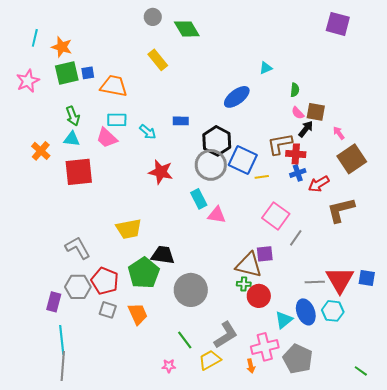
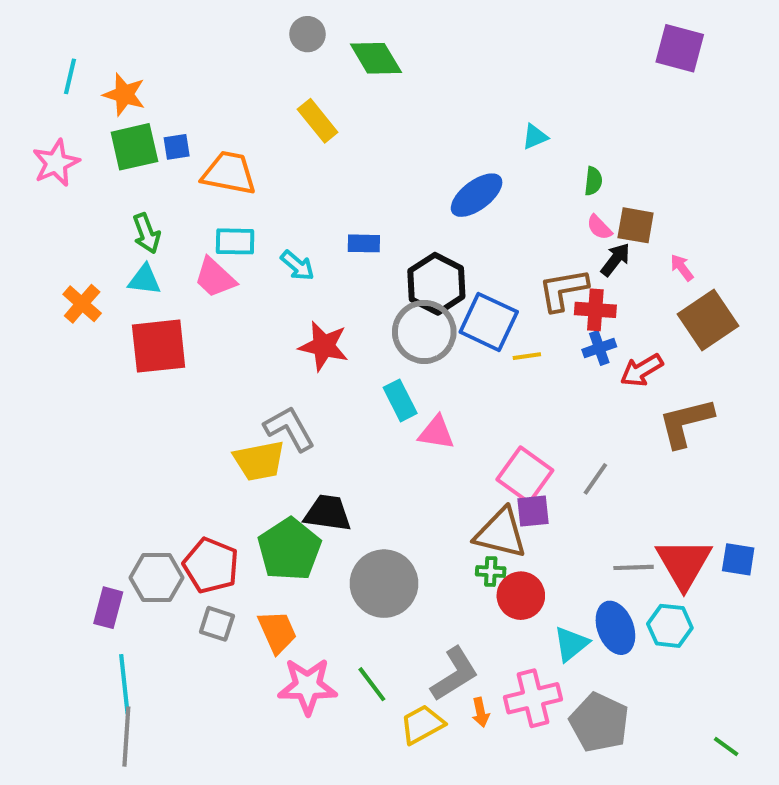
pink square: (276, 216) -> (525, 475), moved
gray L-shape: (78, 248) -> (289, 429), moved
pink star: (169, 366) -> (308, 686), moved, size x2.0
orange arrow: (251, 366) -> (481, 712), moved

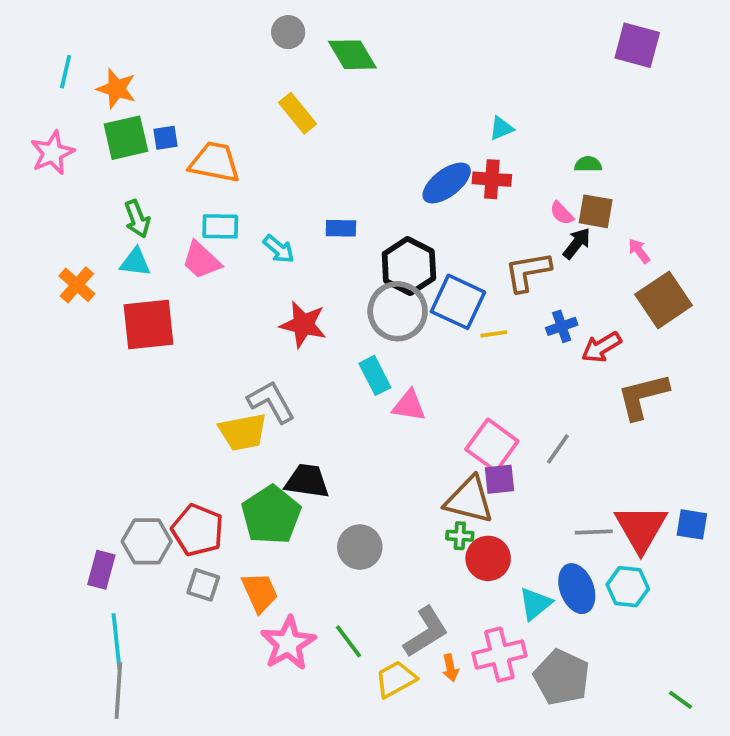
green semicircle: (593, 181) -> (588, 164), moved, turned -96
red cross: (595, 310) -> (492, 179), moved
gray circle: (384, 584) -> (360, 547), size x0.7
pink star: (308, 686) -> (288, 643), turned -30

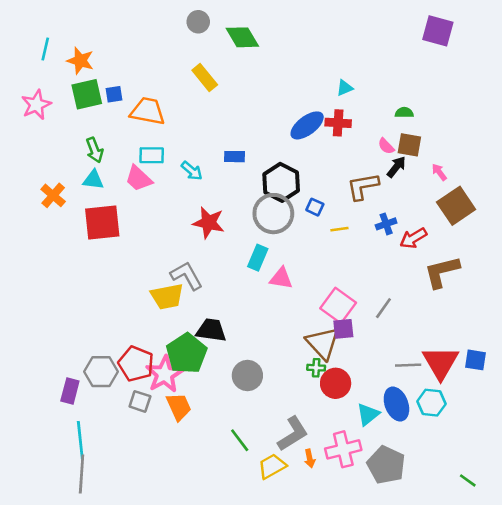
blue square: (458, 302) -> (315, 207), size x0.5
cyan rectangle: (375, 375) -> (258, 258), turned 50
brown triangle: (469, 500) -> (323, 343), turned 33
pink star: (288, 643) -> (165, 374), moved

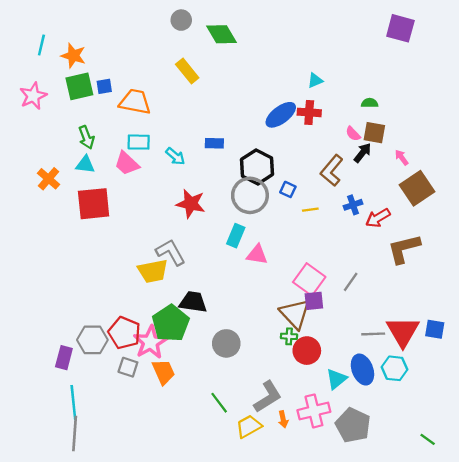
brown L-shape: (363, 186) -> (332, 171), turned -40

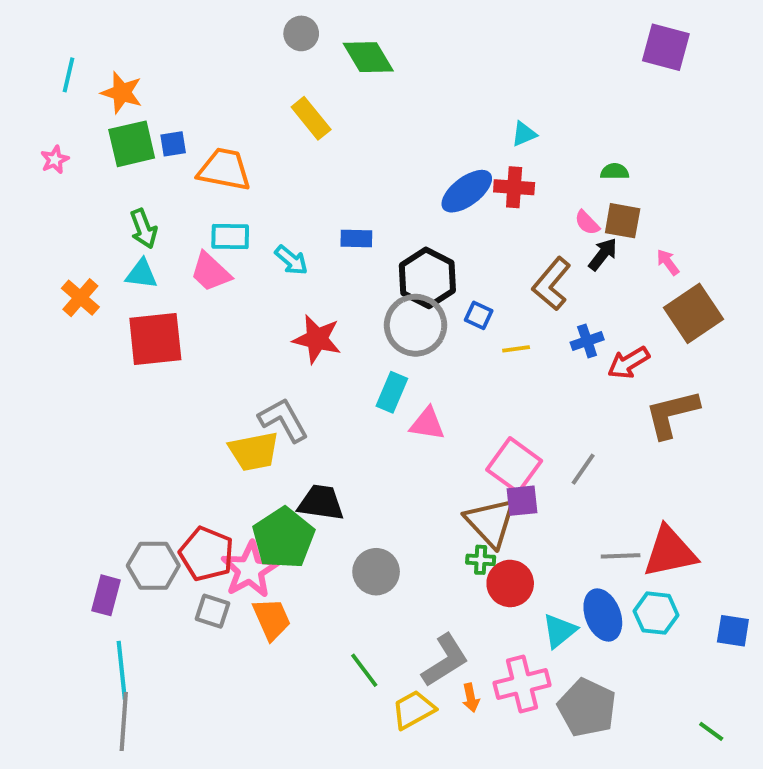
pink star: (33, 96) -> (55, 160), size x0.6
blue square: (435, 329) -> (733, 631), moved
red triangle: (403, 332) -> (670, 552), turned 48

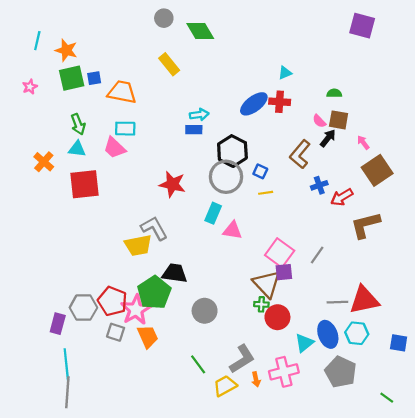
cyan arrow: (291, 260) -> (199, 115), moved, turned -48
yellow line: (516, 349) -> (266, 193), moved
gray pentagon: (587, 708) -> (341, 372), moved

